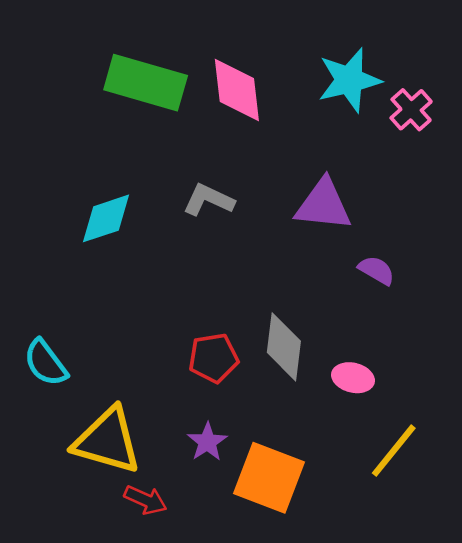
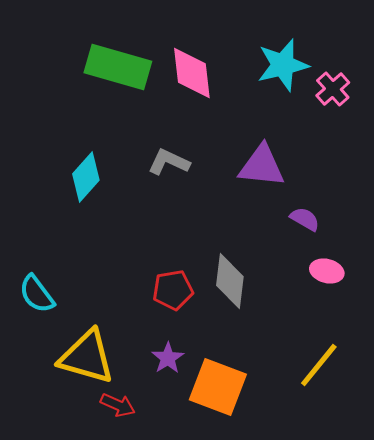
cyan diamond: (106, 218) -> (86, 177), turned -30
pink ellipse: (353, 378) -> (327, 271), moved

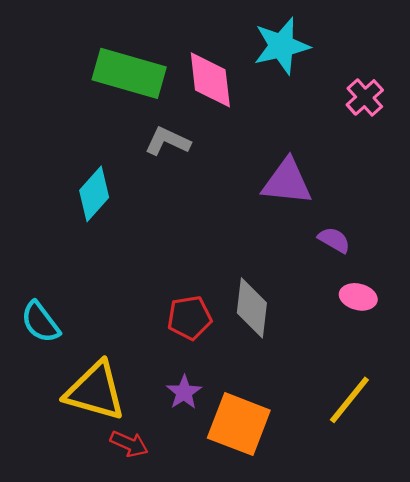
cyan star: (283, 65) -> (282, 46), moved
gray L-shape: (169, 162) -> (168, 141), moved

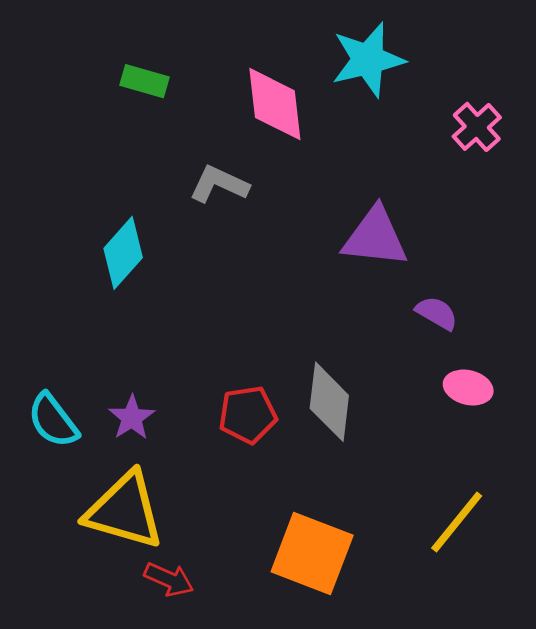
green rectangle: (129, 73) -> (145, 81), moved, size x0.5
purple star: (184, 392) -> (132, 418), moved

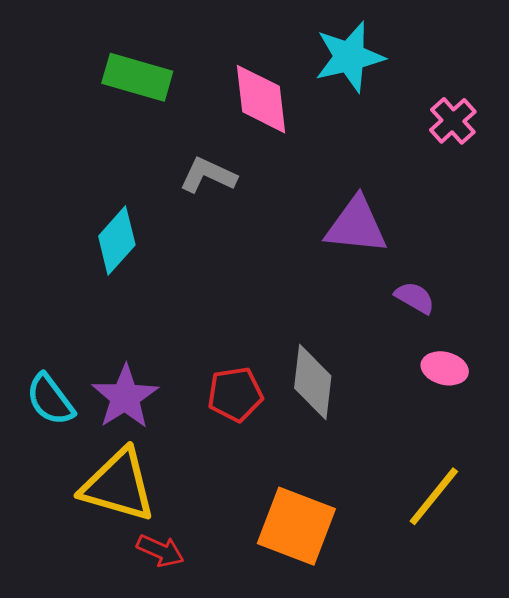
green rectangle: (145, 81) -> (137, 77), size x1.5
purple star: (132, 418) -> (125, 397), size x1.5

